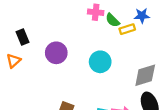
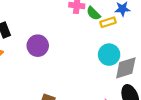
cyan circle: (100, 62) -> (109, 55), moved

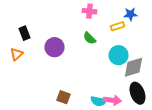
green semicircle: (93, 13) -> (90, 38), moved

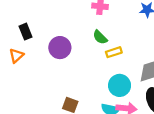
yellow rectangle: (118, 26) -> (114, 52), moved
cyan circle: (118, 55) -> (120, 85), moved

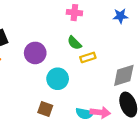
cyan circle: (120, 85) -> (58, 79), moved

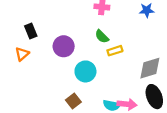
brown square: (45, 109) -> (73, 101), turned 32

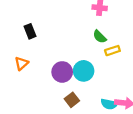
purple circle: (64, 46) -> (62, 72), moved
orange triangle: (22, 54) -> (22, 63), moved

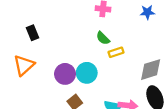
orange triangle: (22, 63) -> (24, 65), size x1.5

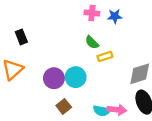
blue star: (147, 12) -> (115, 16), moved

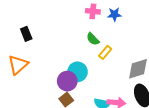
yellow rectangle: (105, 56) -> (105, 52), turned -32
purple circle: (54, 78) -> (67, 81), moved

